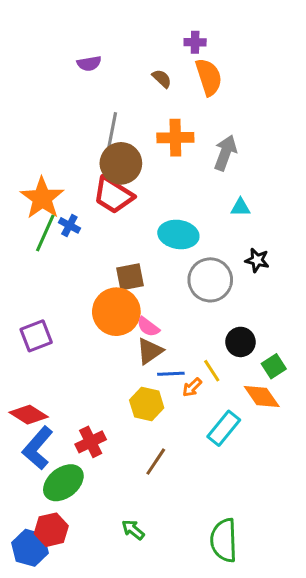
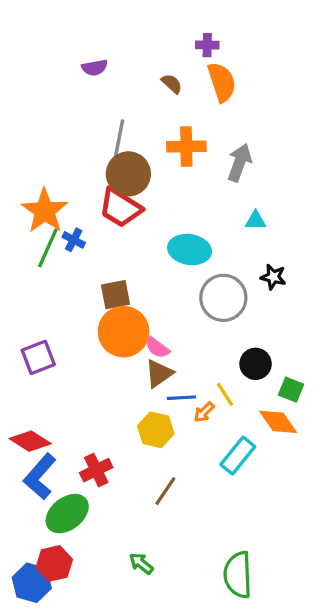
brown square: (130, 277) -> (115, 295), moved
green square: (274, 366) -> (291, 390), turned -35

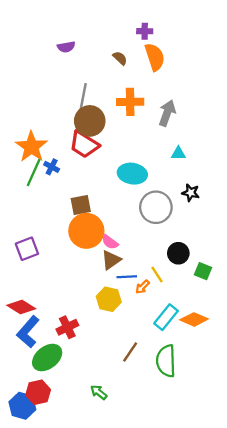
orange diamond: (278, 422) -> (194, 319), moved, turned -32
brown line: (165, 491) -> (130, 352), moved
green semicircle: (238, 575) -> (166, 361), moved

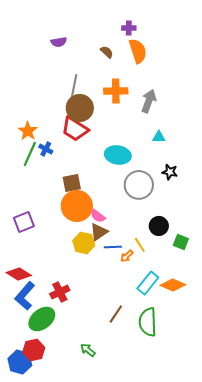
orange star: (31, 147) -> (28, 131), size x0.7
yellow hexagon: (109, 299) -> (84, 243), moved

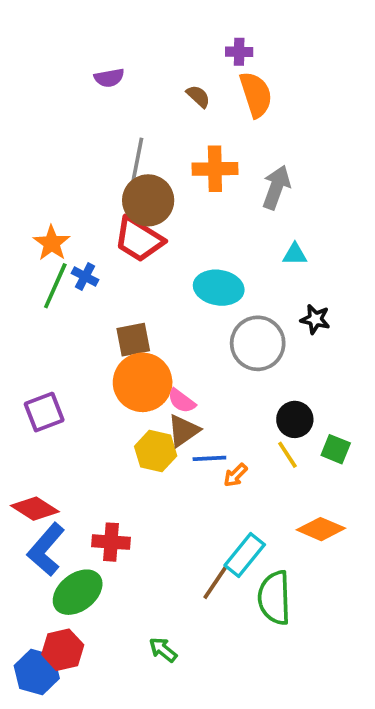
yellow line: (140, 245) -> (287, 455), moved
cyan rectangle: (148, 283) -> (245, 555), moved
red cross: (60, 292) -> (111, 542), turned 30

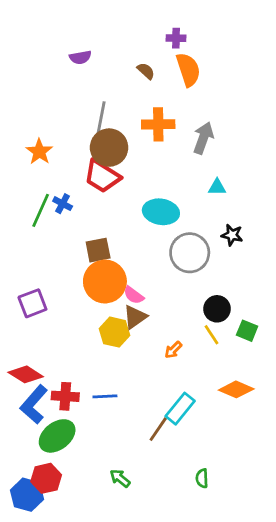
orange star: (52, 243) -> (39, 152), moved
blue line: (209, 458) -> (105, 396), moved
red cross: (111, 542) -> (65, 396), moved
green semicircle: (274, 598) -> (202, 478), moved, size x0.5

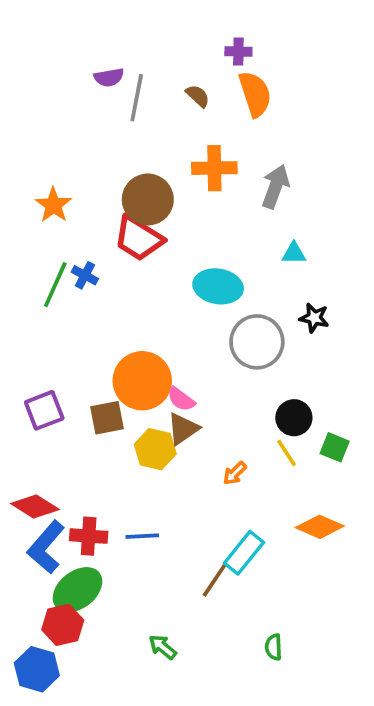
gray line: (101, 119) -> (137, 98), moved
brown square: (98, 250) -> (107, 418), moved
red hexagon: (46, 478) -> (63, 625), moved

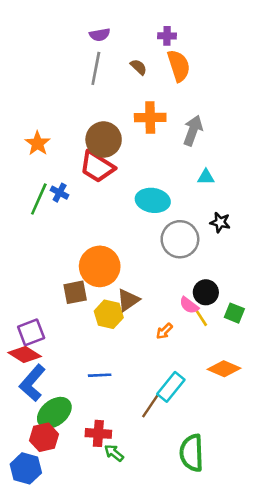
purple semicircle: (109, 77) -> (100, 35), moved
pink semicircle: (181, 399) -> (189, 305), moved
purple square: (44, 410) -> (31, 332), moved
red cross: (89, 536) -> (98, 433), moved
green semicircle: (274, 647) -> (192, 453), size x2.0

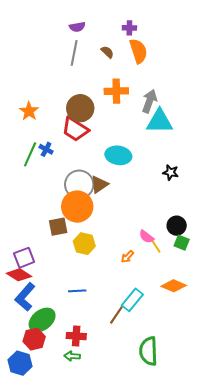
cyan triangle: (206, 177) -> (160, 121), moved, size x2.0
gray circle: (180, 239) -> (79, 184), moved
black circle: (206, 292) -> (177, 226), moved
brown triangle: (128, 300) -> (99, 184), moved
green arrow: (114, 453) -> (72, 356), moved, turned -35

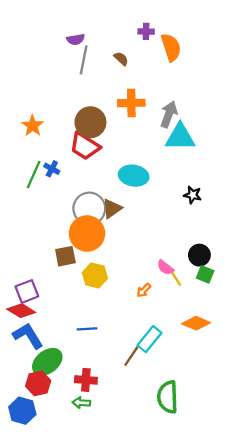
purple semicircle: (77, 27) -> (76, 39), moved
orange semicircle: (138, 51) -> (171, 47), moved
blue L-shape: (25, 297) -> (28, 336), turned 108

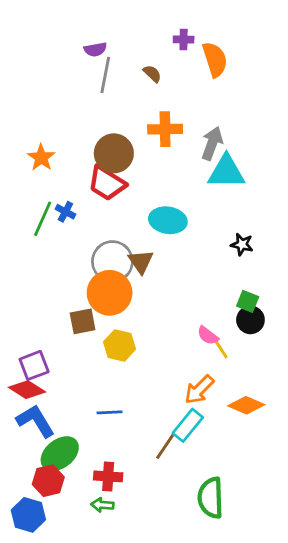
brown triangle: (112, 209) -> (141, 262), turned -30
green square: (205, 274) -> (248, 301), moved
orange arrow: (144, 290) -> (199, 390), moved, size x1.6

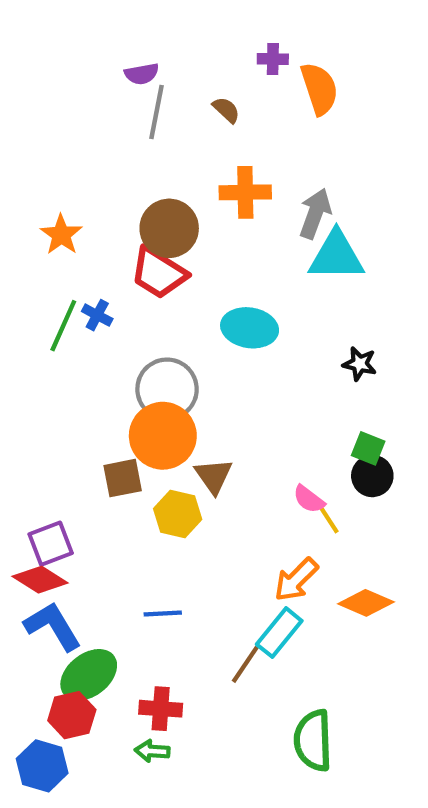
brown triangle: (141, 262) -> (214, 476), moved

